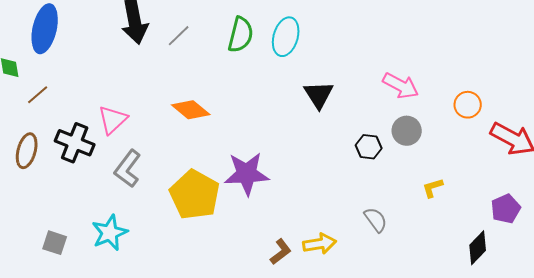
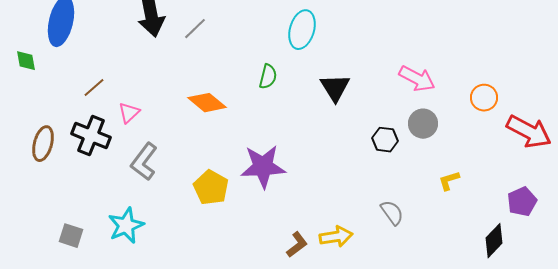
green semicircle: (241, 35) -> (268, 77), moved, size x0.7
brown line: (38, 95) -> (94, 88), moved
pink triangle: (113, 120) -> (129, 113), size x0.7
yellow pentagon: (195, 195) -> (211, 188), size x0.7

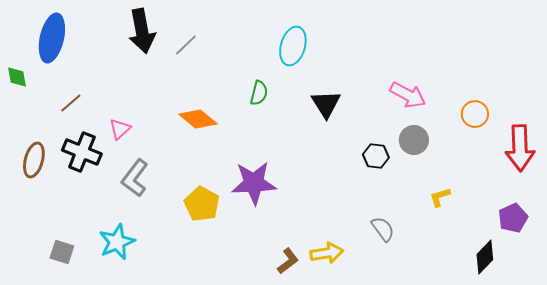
brown line: (94, 88) -> (71, 103), moved
red arrow: (529, 132) -> (520, 148), turned 60

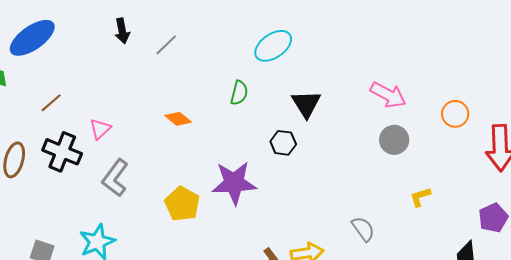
black arrow: (142, 31) -> (122, 31), size x0.6
blue ellipse: (52, 38) -> (32, 38), turned 42
cyan ellipse: (293, 46) -> (273, 46), turned 39
orange diamond: (198, 119) -> (178, 119), size x0.7
black hexagon: (376, 156) -> (283, 143), moved

